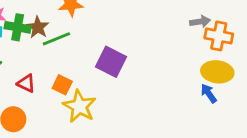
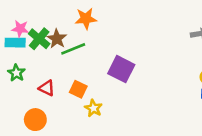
green cross: (18, 27) -> (39, 39), turned 30
yellow star: (79, 106) -> (93, 108), size x0.6

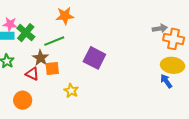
brown star: (57, 39) -> (41, 58), moved
orange square: (78, 89) -> (52, 68), moved, turned -32

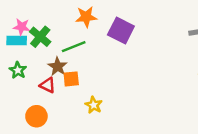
purple square: (94, 58) -> (121, 31), moved

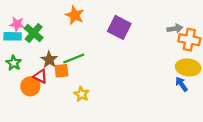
orange star: (86, 17) -> (75, 15), turned 30
purple square: (121, 31) -> (119, 27), moved
green line: (74, 47) -> (74, 59), moved
orange circle: (36, 116) -> (30, 86), moved

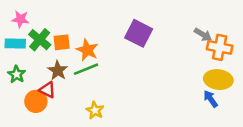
orange star: (75, 15) -> (87, 50), moved
pink star: (17, 24) -> (20, 19), moved
gray arrow: (175, 29) -> (203, 35), turned 40
orange square: (61, 71) -> (62, 42), moved

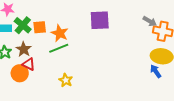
purple square: (139, 33) -> (100, 20), turned -30
brown star: (58, 71) -> (24, 49), moved

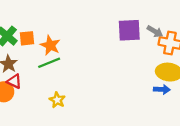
purple square: (100, 20) -> (129, 30), moved
blue arrow: (156, 71) -> (162, 89), turned 128

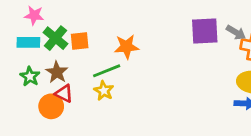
orange star: (50, 45) -> (127, 47), moved, turned -30
yellow star: (57, 100) -> (104, 91), moved

